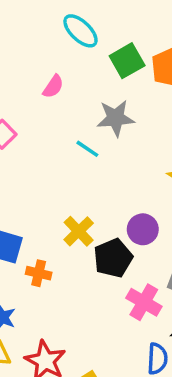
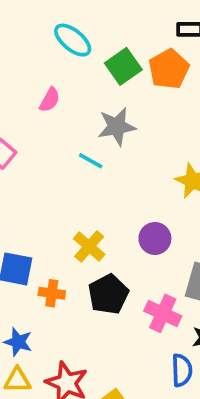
black pentagon: (113, 258) -> (108, 294), moved

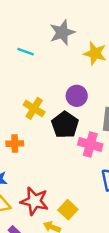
gray star: (117, 127) -> (62, 32), moved
black pentagon: (108, 294) -> (65, 125), moved

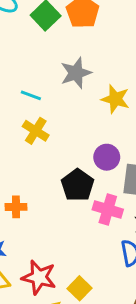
purple circle: (77, 96) -> (107, 157), moved
yellow cross: (34, 108) -> (36, 131), moved

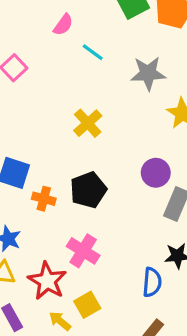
cyan line: (31, 95) -> (93, 52), moved
black pentagon: (78, 185) -> (88, 190), moved
pink cross: (108, 210) -> (83, 251), moved

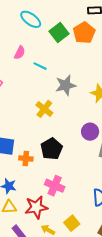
gray star: (148, 73) -> (66, 85), moved
red star: (47, 281) -> (36, 207), turned -30
yellow square: (87, 305) -> (72, 223), moved

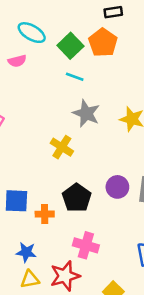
pink semicircle: (20, 53) -> (17, 61), moved, turned 56
cyan line: (40, 66) -> (75, 77), moved
gray star: (66, 85) -> (86, 113), turned -30
purple circle: (90, 132) -> (117, 187), moved

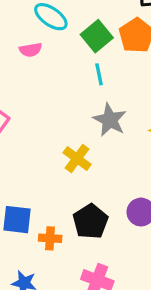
cyan line: (75, 77) -> (99, 74), turned 54

